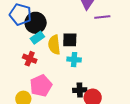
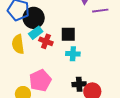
yellow semicircle: (54, 45) -> (18, 44), moved
red cross: (30, 59) -> (46, 41), moved

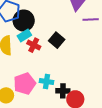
black square: (68, 34) -> (57, 40), turned 35
cyan cross: (73, 54) -> (46, 82), moved

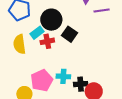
black circle: (24, 21) -> (51, 20), moved
red cross: (34, 45) -> (47, 41), turned -32

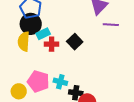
black circle: (51, 20) -> (31, 24), moved
pink pentagon: (42, 80) -> (38, 81), turned 30

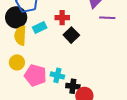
black circle: (31, 24) -> (16, 17), moved
red cross: (52, 44) -> (62, 18), moved
yellow circle: (19, 91) -> (17, 62), moved

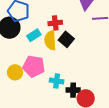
yellow semicircle: (20, 36) -> (50, 40), moved
pink pentagon: (35, 75) -> (34, 66), moved

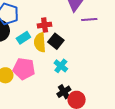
cyan cross: (57, 81) -> (61, 66), moved, turned 32
black cross: (73, 90) -> (64, 92), turned -32

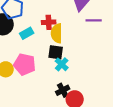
black square: (56, 41) -> (56, 52), moved, turned -35
yellow semicircle: (40, 42) -> (57, 33), moved

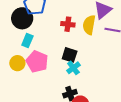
cyan rectangle: (27, 33) -> (27, 41), moved, turned -48
yellow semicircle: (57, 33) -> (89, 25), moved

